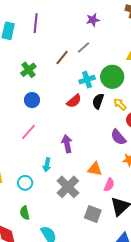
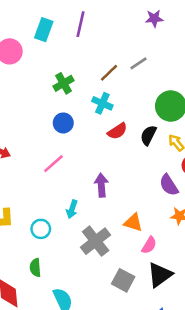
purple star: (93, 20) -> (154, 18), moved
cyan cross: (87, 80) -> (102, 103), moved, turned 35

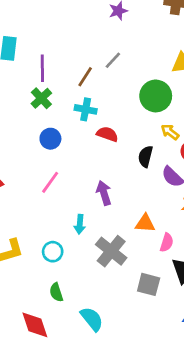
purple line: (80, 24) -> (42, 68), moved
red semicircle: (117, 131) -> (107, 134), turned -114
black semicircle: (148, 135) -> (145, 157), moved

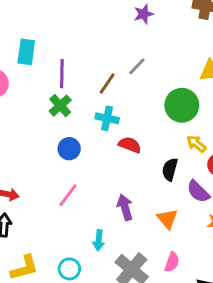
orange triangle: (145, 223) -> (167, 219), moved, turned 45
pink semicircle: (167, 243) -> (172, 262), moved

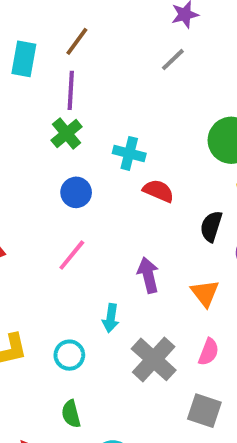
gray line: (137, 66) -> (173, 60), moved
brown line: (107, 83) -> (77, 41), moved

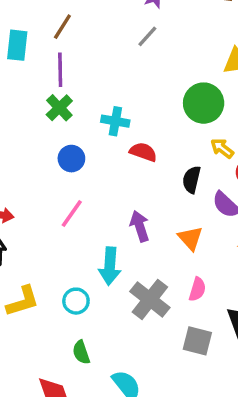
cyan arrow: (111, 318) -> (110, 266), size x1.5

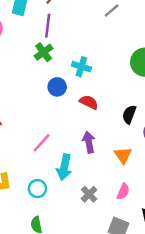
red semicircle: (143, 152) -> (89, 102), moved
blue circle: (71, 159) -> (57, 87), moved
pink line: (72, 214) -> (42, 143), moved
gray cross: (150, 299) -> (89, 194), size x0.6

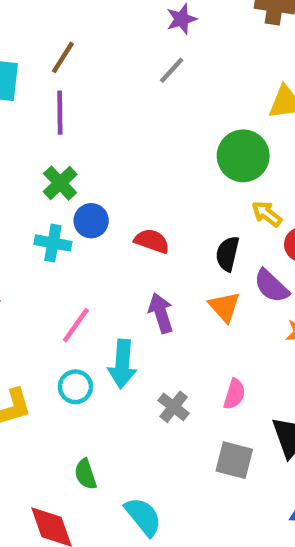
green cross: (44, 52) -> (60, 183), moved
cyan cross: (81, 67) -> (53, 243), moved
orange triangle: (123, 155) -> (224, 307), moved
cyan circle: (37, 189) -> (75, 387), moved

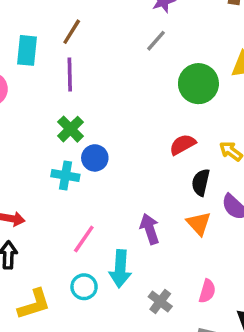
green circle: (243, 156) -> (198, 84), moved
red semicircle: (152, 241) -> (183, 145), moved, turned -48

